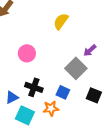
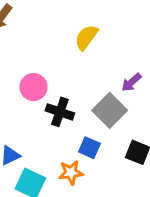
black cross: (34, 87) -> (60, 112), moved

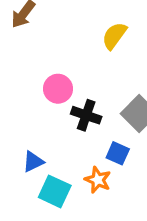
orange star: (71, 173) -> (98, 180), turned 30

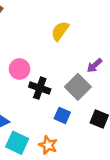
orange star: (98, 180) -> (48, 145), moved

